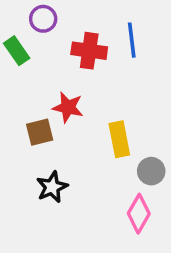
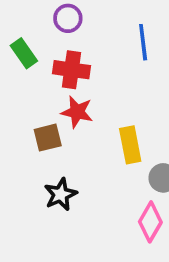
purple circle: (43, 19) -> (68, 18), moved
red cross: (89, 51) -> (72, 70), moved

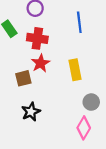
red star: (77, 112) -> (41, 63), turned 30
yellow rectangle: (130, 145) -> (75, 70), moved

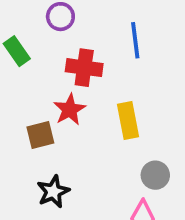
red cross: (37, 38) -> (84, 68), moved

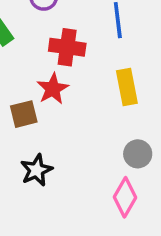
yellow rectangle: (128, 120) -> (127, 87), moved

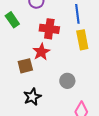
yellow rectangle: (127, 87) -> (82, 40), moved
gray circle: (138, 154) -> (67, 81), moved

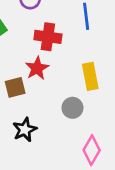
yellow rectangle: (82, 40) -> (90, 76), moved

